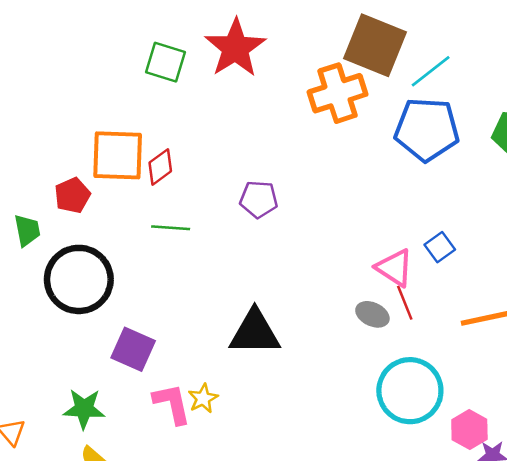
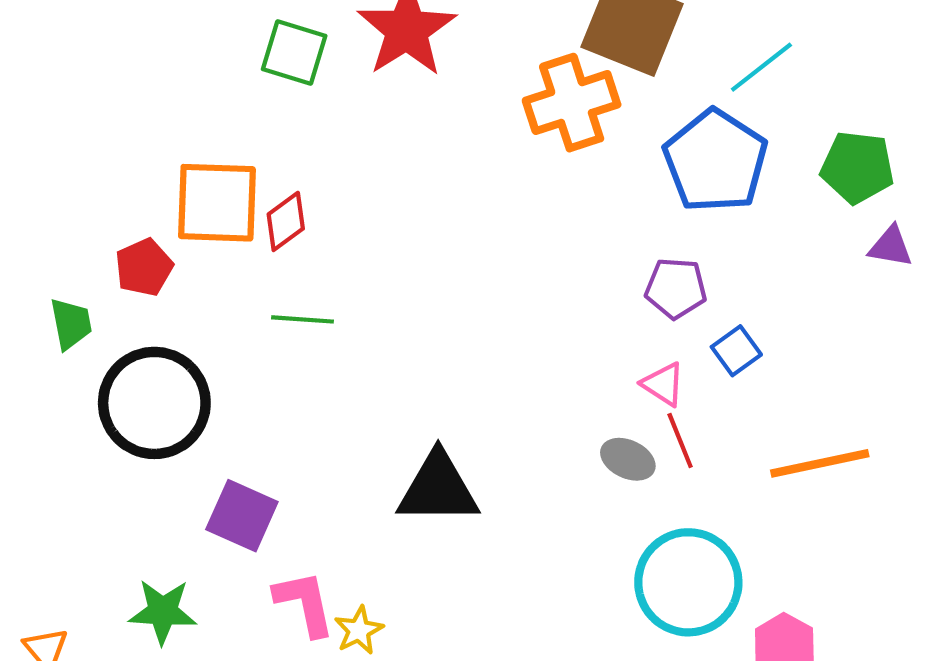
cyan line: (431, 71) -> (761, 67), moved
blue pentagon: (427, 129) -> (715, 161), turned 30
purple pentagon: (259, 199) -> (676, 288), moved
pink triangle: (394, 268) -> (663, 384), size x0.7
yellow star: (203, 398) -> (359, 630), moved

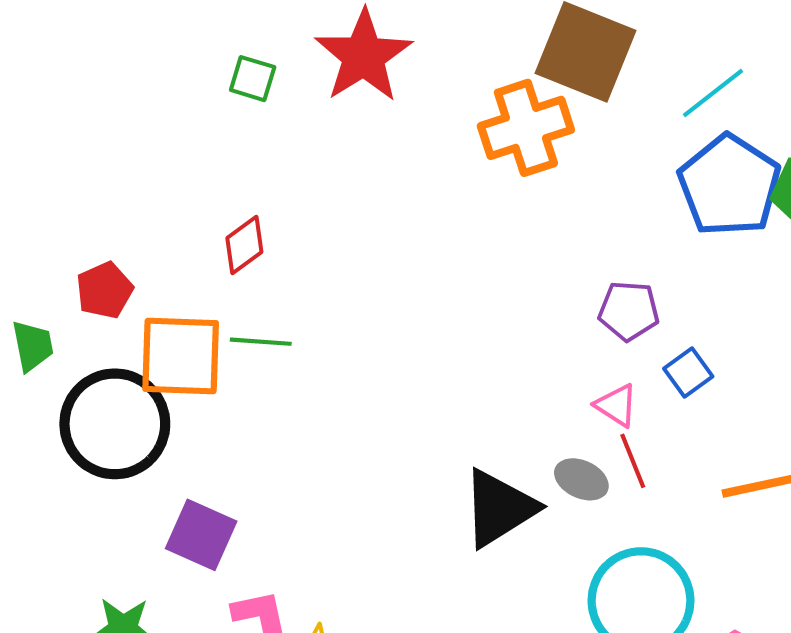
green square: (294, 52) -> (253, 79), size x0.7
blue pentagon: (715, 161) -> (729, 185), moved
orange square: (217, 203) -> (181, 356), moved
black triangle: (438, 488) -> (499, 508), moved, turned -32

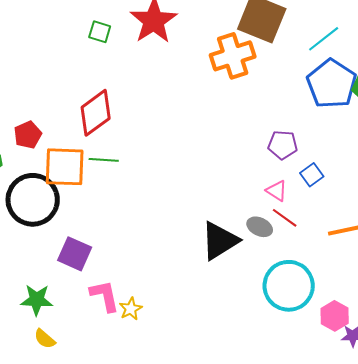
red diamond: (244, 245) -> (96, 113), size x1.6
red line: (633, 461) -> (285, 218), turned -32

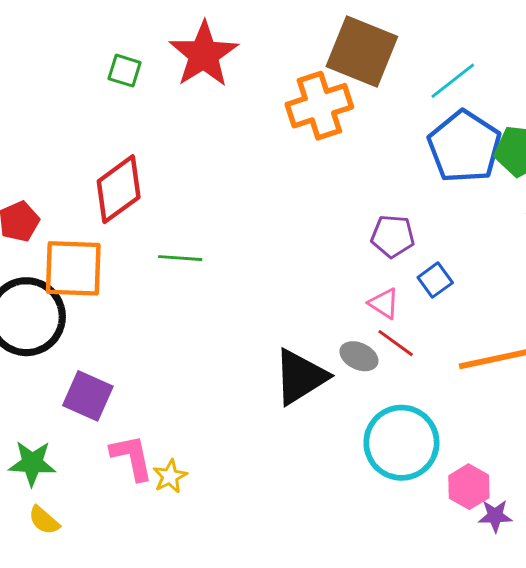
green line: (104, 160) -> (180, 258), moved

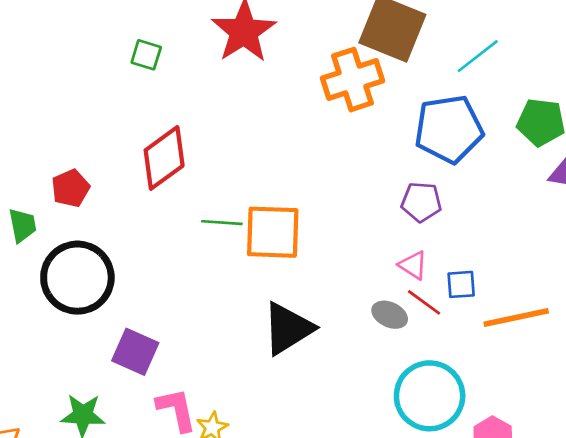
green square: (125, 71) -> (146, 55), moved
blue pentagon: (464, 147) -> (449, 129), moved, turned 30
orange square: (73, 268) -> (273, 232), moved
blue square: (435, 280) -> (461, 284), moved, turned 32
black triangle: (300, 377) -> (288, 328), moved

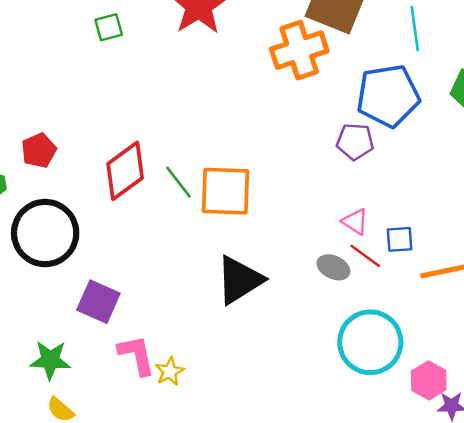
green square: (146, 55) -> (109, 27), turned -32
cyan line: (478, 56) -> (415, 29), turned -60
red diamond: (164, 158) -> (125, 171), moved
purple pentagon: (421, 202) -> (355, 142), moved
green line: (222, 223) -> (178, 182), turned 48

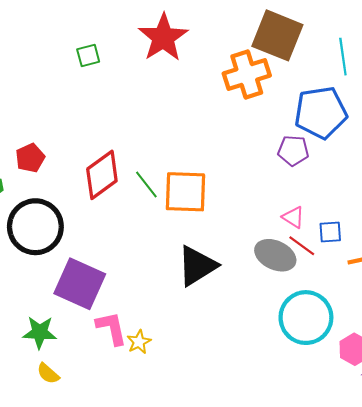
gray ellipse: (333, 267) -> (275, 255), size x1.5
purple square: (98, 302) -> (80, 284), size x1.4

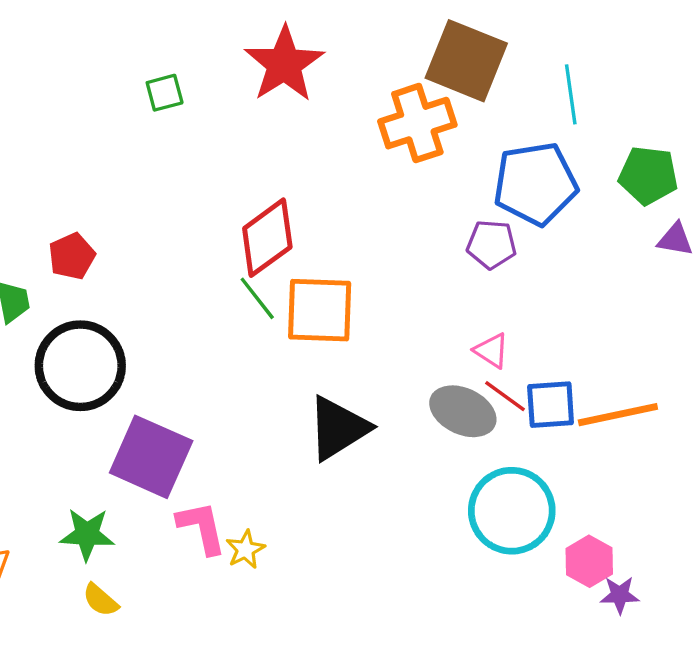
red diamond: (102, 175) -> (267, 238), moved
blue square: (330, 232) -> (551, 405), moved, size x1.4

